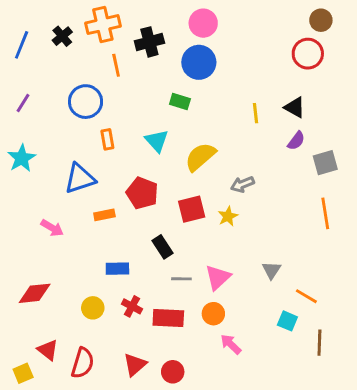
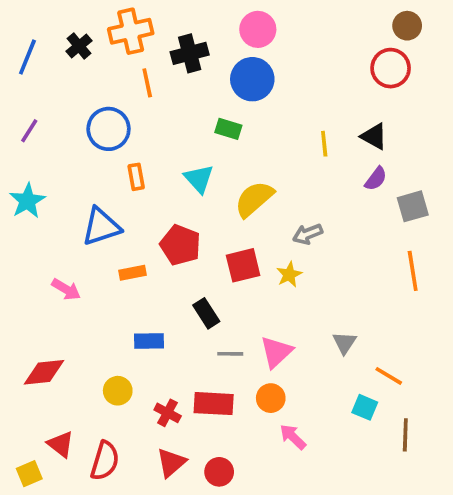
red cross: (132, 306) -> (168, 413), moved

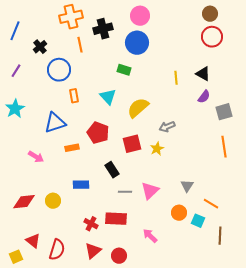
brown circle: (407, 26) -> (210, 14), moved
black cross: (79, 46) -> (40, 47), moved
yellow circle: (118, 391) -> (53, 201), moved
orange circle: (271, 398) -> (179, 213), moved
pink arrow: (293, 437) -> (150, 236), moved

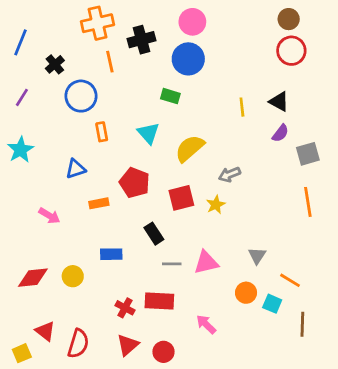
blue triangle: (55, 123) -> (75, 169), size x0.7
pink triangle: (150, 191) -> (206, 262), turned 30

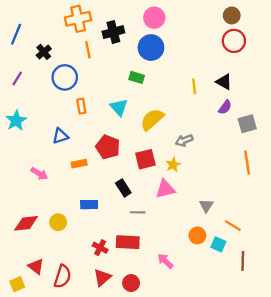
pink triangle: (206, 262) -> (165, 189), moved

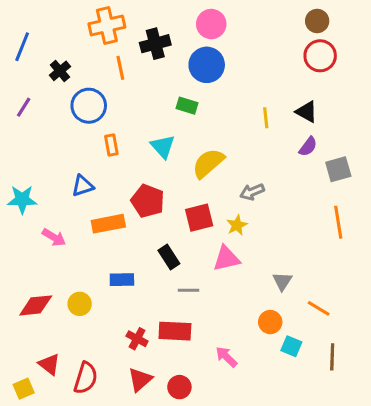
cyan star: (16, 121) -> (22, 199), moved, turned 30
orange rectangle: (79, 164) -> (108, 224), size x1.5
cyan square: (218, 244) -> (291, 346), moved

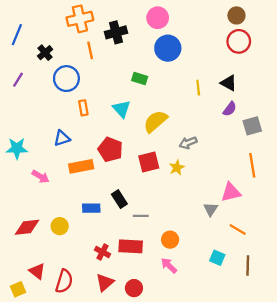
blue circle: (207, 65) -> (168, 48), moved
black rectangle: (169, 257) -> (119, 199), moved
pink triangle: (226, 258) -> (231, 192), moved
orange circle: (270, 322) -> (170, 240), moved

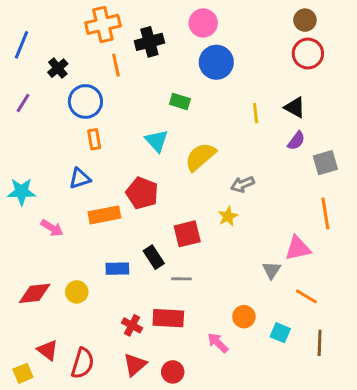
orange rectangle: (83, 108) -> (94, 139), moved
red square: (149, 162) -> (187, 234), moved
orange circle: (170, 240) -> (244, 317), moved

